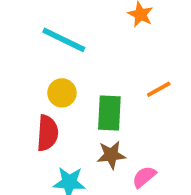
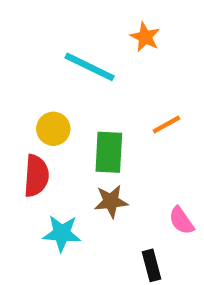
cyan line: (64, 40) -> (90, 67), moved
pink semicircle: (144, 177) -> (181, 221), moved, turned -85

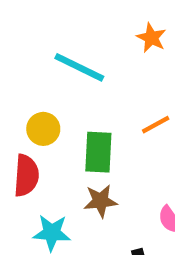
orange star: (145, 37) -> (151, 38), moved

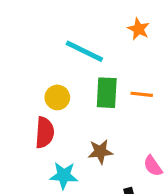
orange line: (156, 125) -> (142, 94), turned 35
green rectangle: (98, 152) -> (107, 93), moved

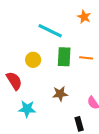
red semicircle: (45, 132) -> (14, 81), moved, turned -36
cyan star: (64, 175) -> (27, 109), moved

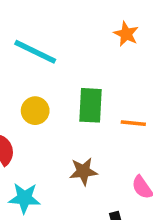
cyan line: (50, 31) -> (35, 52), moved
orange line: (86, 58) -> (133, 123), moved

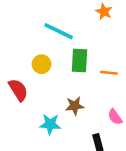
cyan line: (35, 52) -> (59, 31), moved
cyan star: (24, 198) -> (50, 124), moved

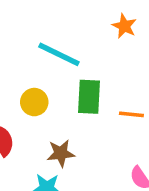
brown star: (75, 106) -> (61, 153), moved

